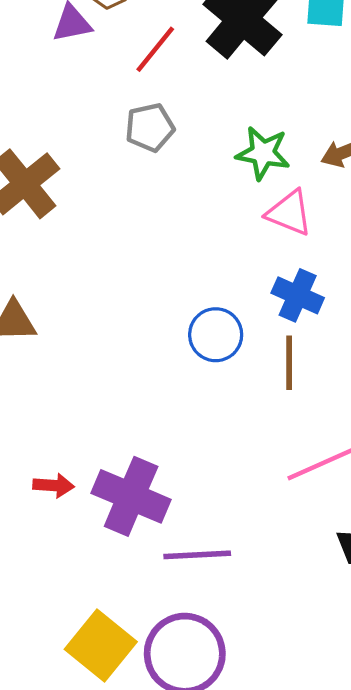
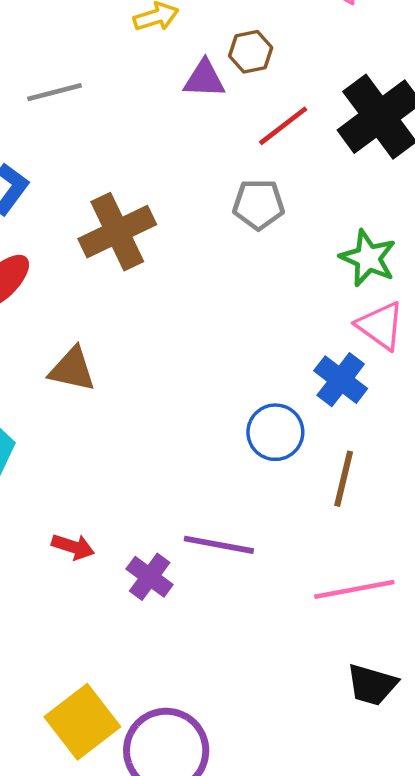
blue cross: (298, 295) -> (341, 380), moved
purple cross: (131, 496) -> (150, 577), size x0.6
purple line: (197, 555) -> (219, 545), moved

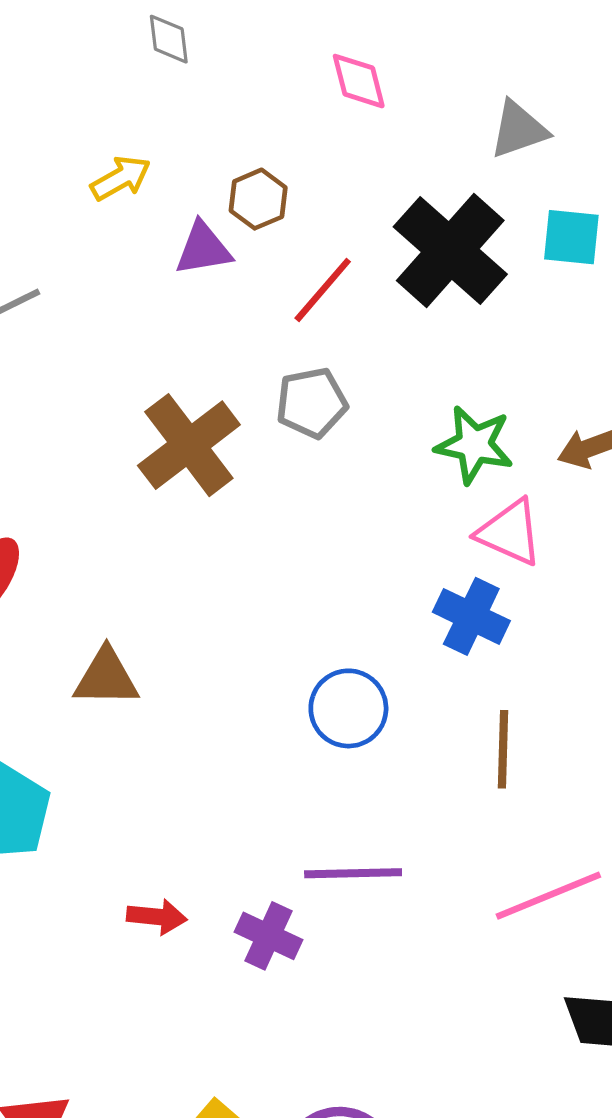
brown cross: (117, 232) -> (189, 445), moved
blue circle: (275, 432) -> (348, 708), moved

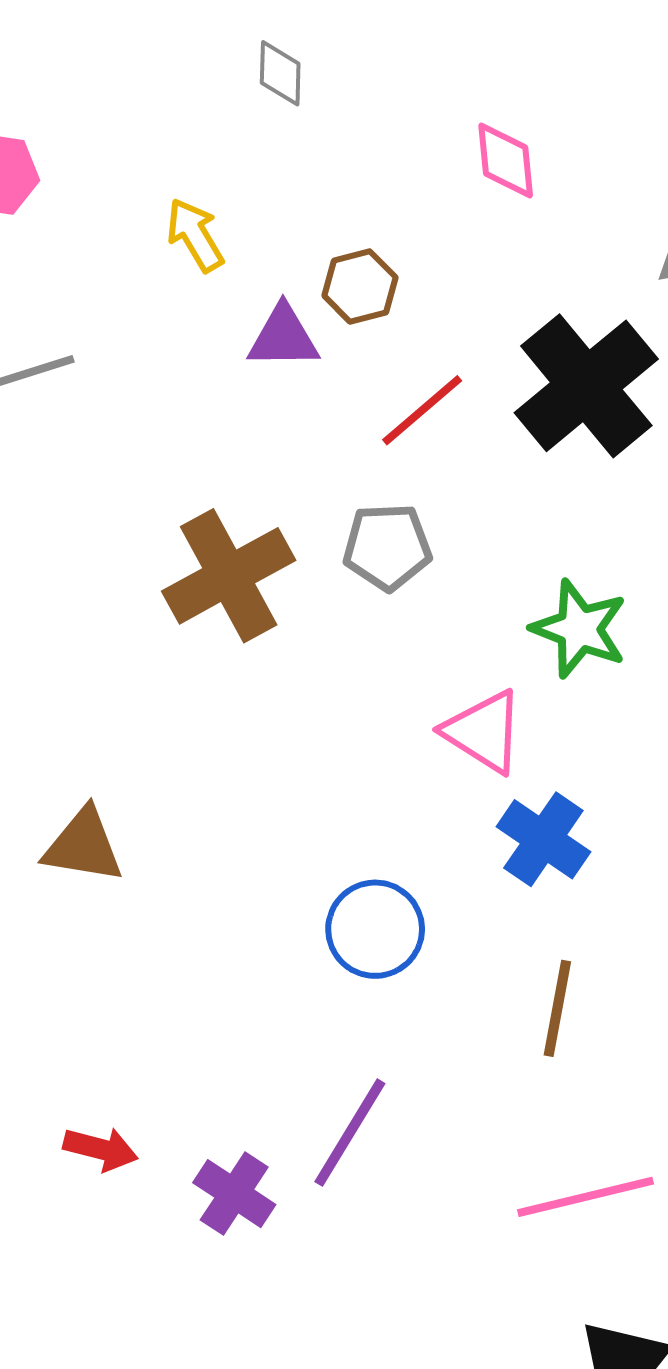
yellow arrow: (121, 178) -> (195, 235), turned -100
pink triangle: (510, 532) -> (484, 732), moved
purple line: (353, 873) -> (350, 1133), turned -66

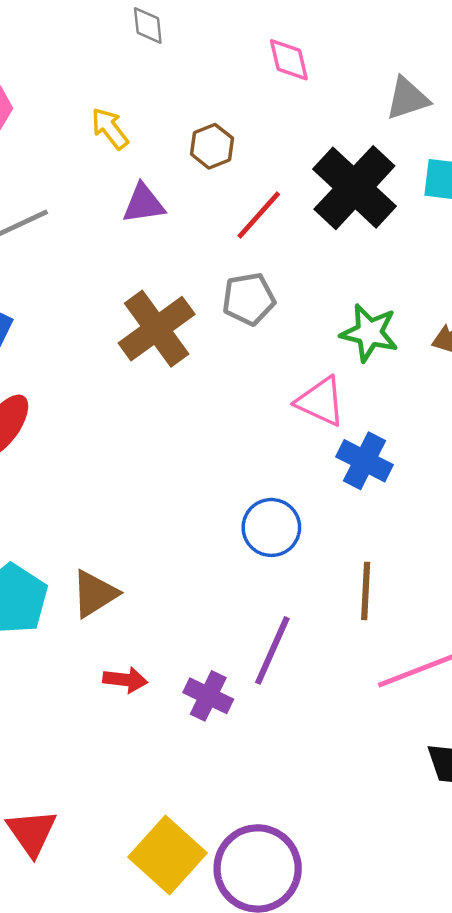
purple triangle: (283, 337) -> (144, 204), moved
brown triangle: (83, 846) -> (95, 594), moved, turned -34
brown line: (557, 1008) -> (366, 591), moved

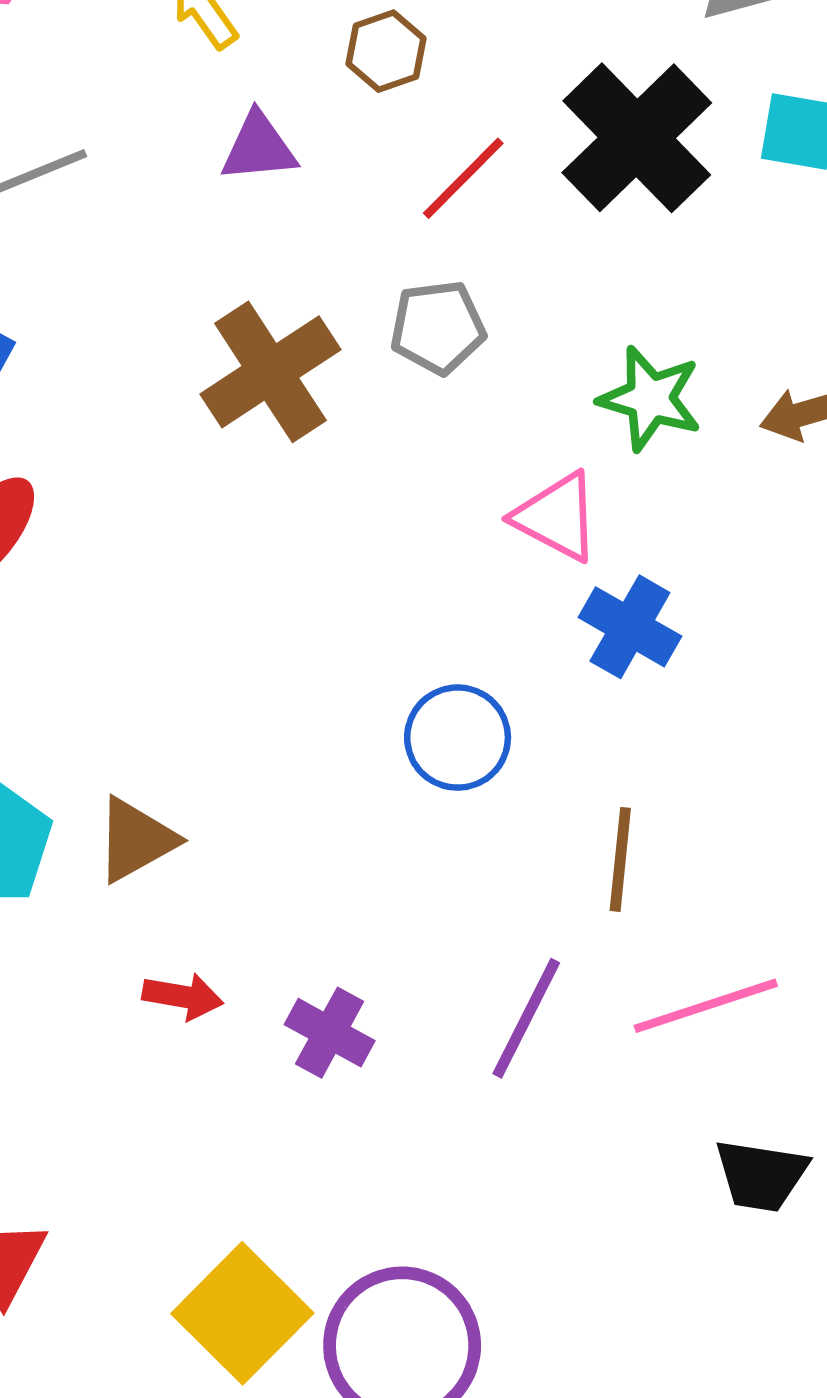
purple line: (272, 650) -> (526, 1018), moved

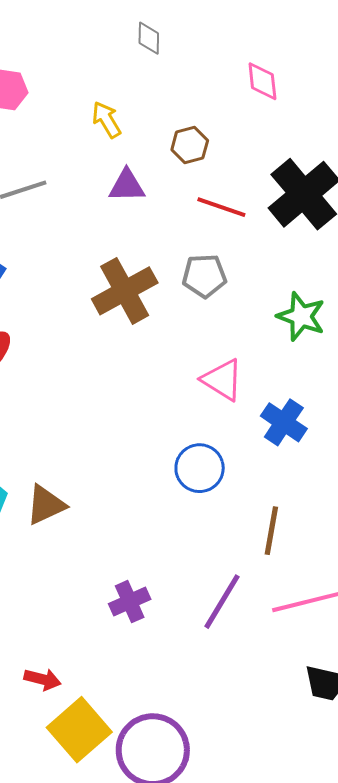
red line: (463, 178) -> (221, 207), turned 60
pink triangle: (557, 517) -> (222, 380), moved
red arrow: (183, 996) -> (43, 679), moved
purple cross: (330, 1033) -> (130, 602), turned 33

